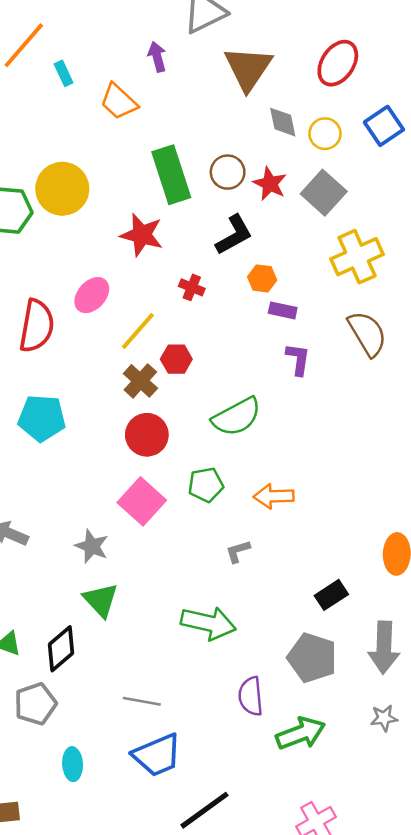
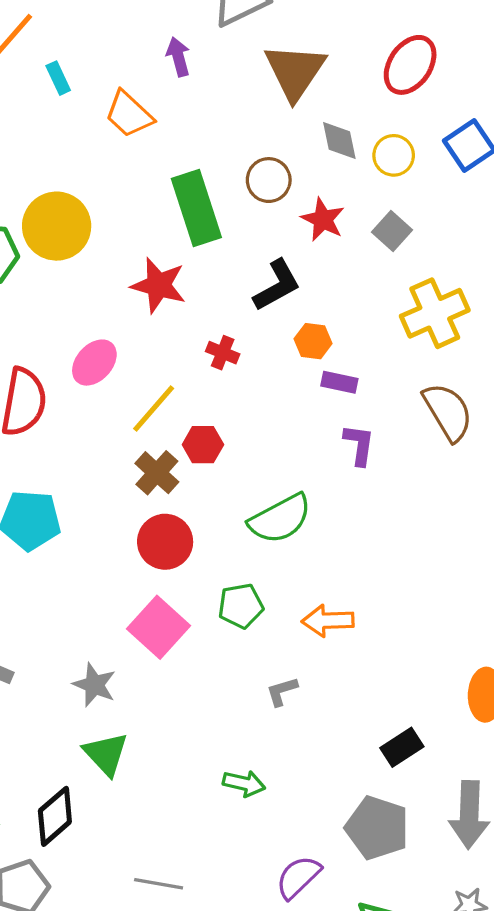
brown circle: (228, 172) -> (269, 180), moved
gray square: (324, 193) -> (392, 231), size x0.7
green arrow: (208, 623) -> (244, 783), size x0.6
purple semicircle: (251, 696) -> (298, 877), turned 51

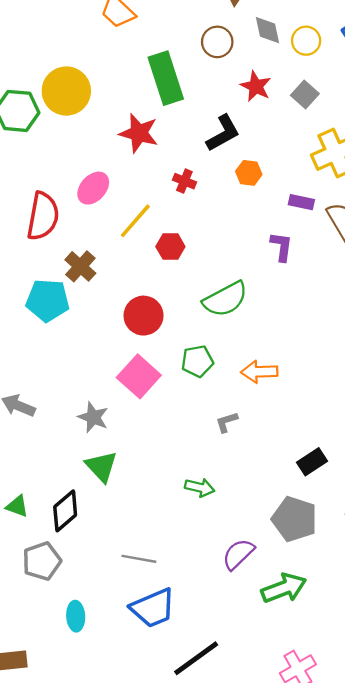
brown circle: (269, 180) -> (217, 42), moved
purple rectangle: (339, 382) -> (301, 202), moved
brown cross: (157, 473) -> (80, 266), moved

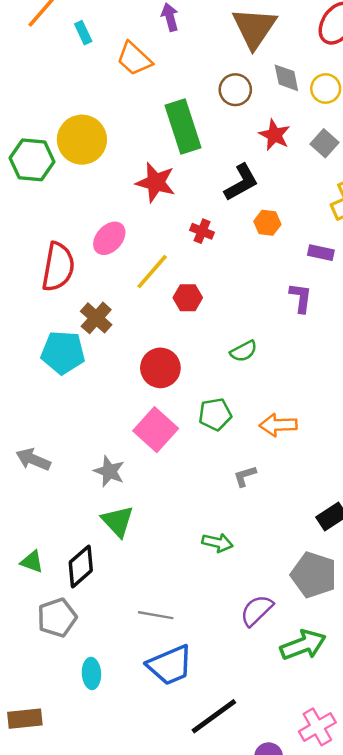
green semicircle: (225, 299) -> (244, 351), size x0.6

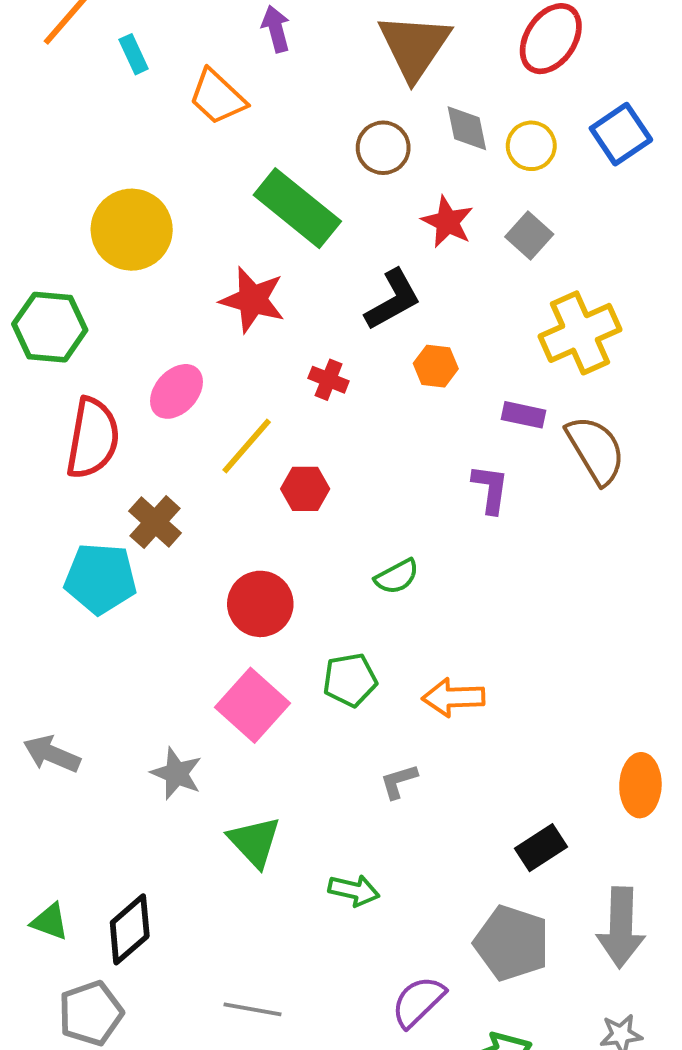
green rectangle: (183, 127) -> (297, 208), turned -33
green hexagon: (32, 160) -> (50, 327), moved
green triangle: (118, 521) -> (254, 842), moved

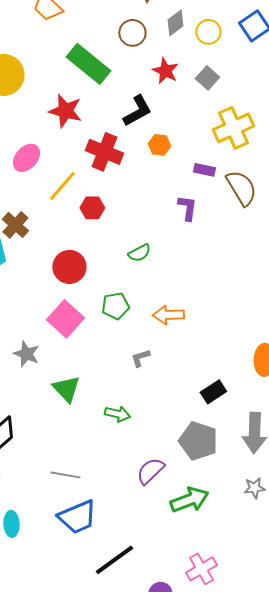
gray diamond: (467, 128) -> (175, 23), turned 64
red cross: (329, 380) -> (104, 152), size x1.8

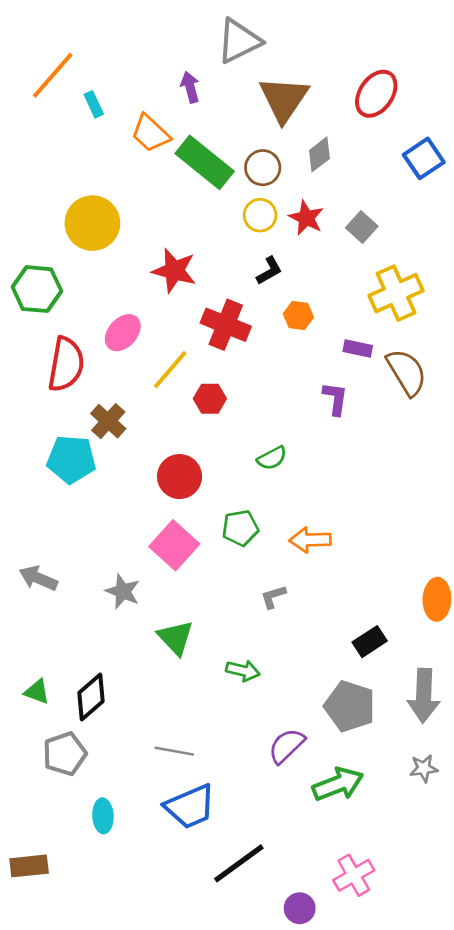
yellow circle: (208, 32) -> (260, 215), moved
green rectangle: (88, 64) -> (205, 162), moved
black L-shape: (137, 111) -> (269, 271), size x0.7

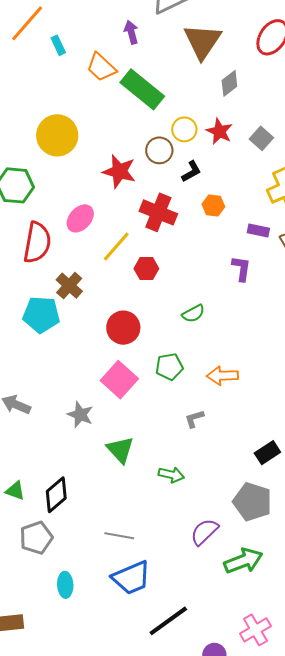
brown circle: (263, 168) -> (159, 150), moved

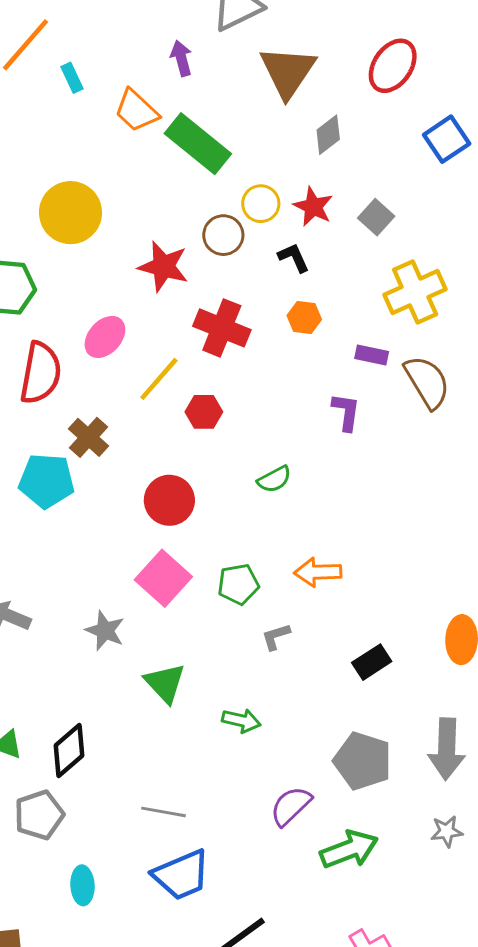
black L-shape: (191, 171) -> (294, 258), moved, turned -85
green pentagon: (169, 367) -> (238, 584), moved
black rectangle: (267, 453) -> (372, 662), moved

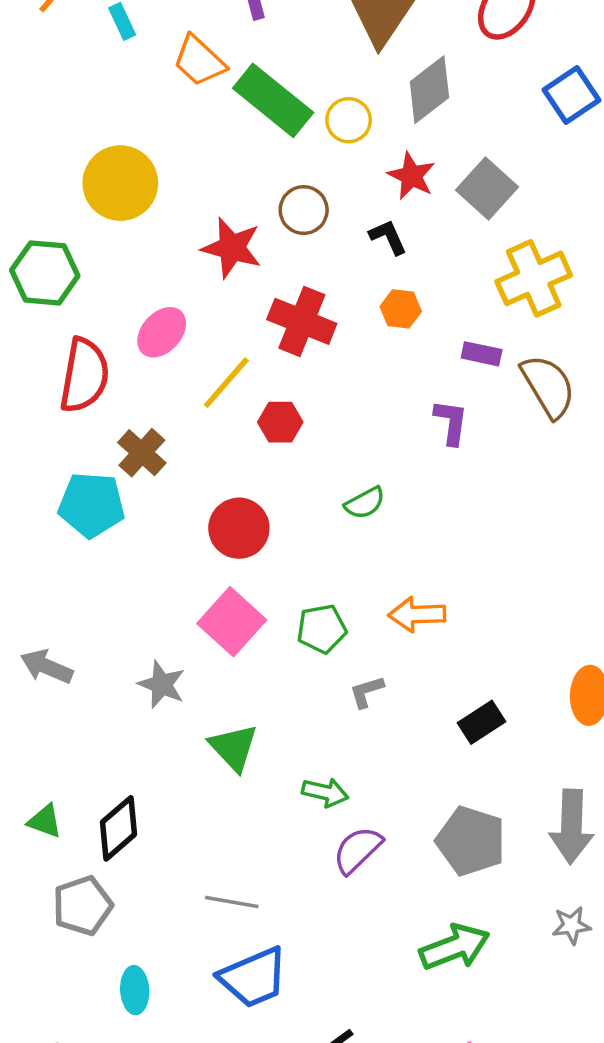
gray diamond: (328, 135) -> (429, 90), size x1.4
yellow circle: (261, 204) -> (349, 120), moved
gray square: (376, 217) -> (487, 188), size x1.4
purple semicircle: (291, 806) -> (358, 850), moved

